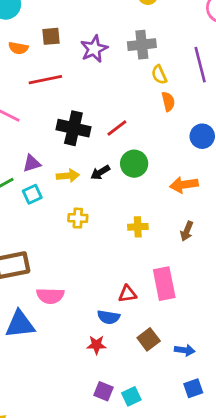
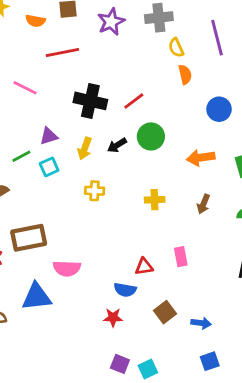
yellow arrow: (68, 176) -> (85, 148), turned 115
pink rectangle: (164, 284) -> (181, 257), size x0.6

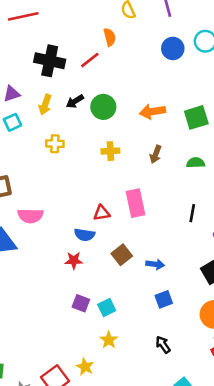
orange semicircle: (185, 75) -> (110, 37), moved
blue circle: (219, 109) -> (173, 48), moved
green circle: (151, 136) -> (103, 107), moved
pink rectangle: (181, 257) -> (135, 203), size x1.5

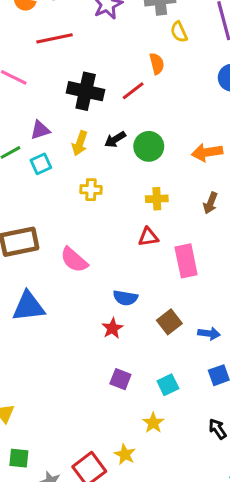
red triangle: (102, 213) -> (148, 237), moved
pink semicircle: (30, 216) -> (74, 260), moved, turned 40
red star: (74, 260) -> (112, 328), turned -30
cyan square: (107, 308) -> (168, 385), moved

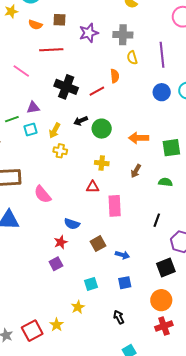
yellow arrow: (80, 143) -> (55, 131), moved
purple square: (120, 379) -> (56, 264), moved, turned 32

